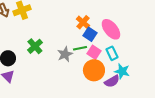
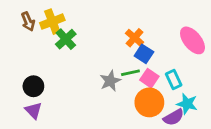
pink ellipse: (111, 29) -> (192, 40), moved
green cross: (35, 46) -> (66, 39), moved

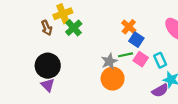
brown arrow: (28, 22) -> (47, 28), moved
black circle: (33, 86) -> (48, 66), size x1.5
orange circle: (149, 102) -> (113, 79), moved

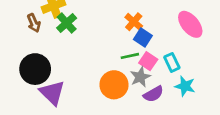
gray star: (109, 61) -> (140, 77), moved
purple triangle: (48, 85) -> (52, 93), moved, size x1.5
purple semicircle: (160, 91) -> (153, 94), moved

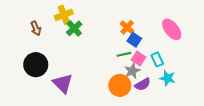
brown arrow: (34, 23) -> (36, 28), moved
black circle: (35, 69) -> (36, 65), moved
orange circle: (114, 85) -> (120, 85), moved

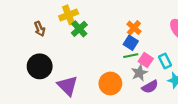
blue square: (134, 40) -> (131, 43), moved
orange circle: (120, 85) -> (110, 83), moved

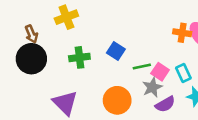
orange cross: (134, 28) -> (182, 33), moved, turned -32
green cross: (79, 29) -> (79, 57), moved, turned 35
blue square: (131, 43) -> (116, 51), moved
black circle: (40, 66) -> (31, 59), moved

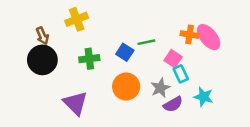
green line: (142, 67) -> (146, 42), moved
pink square: (160, 72) -> (173, 59), moved
cyan rectangle: (183, 73) -> (181, 74), moved
orange circle: (117, 100) -> (126, 87), moved

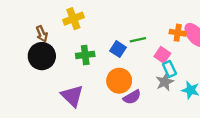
gray star: (160, 88) -> (165, 82), moved
purple semicircle: (173, 104) -> (132, 97), moved

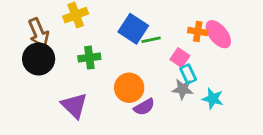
brown arrow: (42, 34) -> (39, 33), size x1.5
blue square: (118, 49) -> (133, 29), moved, size x1.5
gray star: (165, 82) -> (183, 89), turned 30

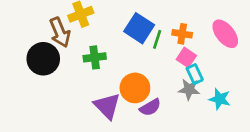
orange cross: (198, 31) -> (182, 34), moved
brown arrow: (39, 33) -> (60, 32), moved
green line: (151, 40) -> (157, 39), turned -60
purple triangle: (74, 106) -> (107, 106), moved

